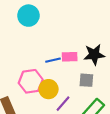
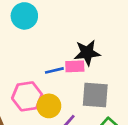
black star: (94, 55) -> (87, 53), moved
gray square: (86, 80) -> (95, 95), size x1.5

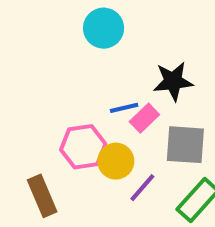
cyan circle: (24, 16) -> (104, 28), moved
pink rectangle: (75, 66) -> (144, 118), moved, turned -42

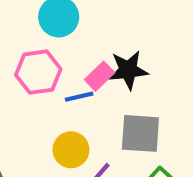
pink rectangle: (144, 118) -> (100, 76), moved
pink hexagon: (83, 147) -> (38, 72), moved

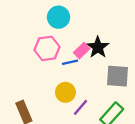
black star: (128, 70) -> (98, 47), turned -30
gray square: (140, 133) -> (117, 76), moved

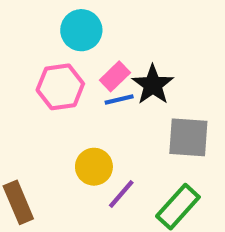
pink rectangle: (82, 51) -> (115, 76), moved
blue line: (70, 62) -> (119, 99), moved

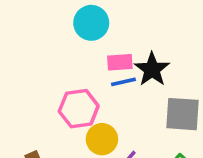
pink rectangle: (115, 76) -> (120, 62), turned 40
pink hexagon: (60, 87) -> (79, 109), moved

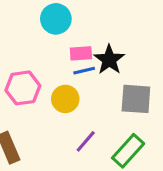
pink hexagon: (79, 109) -> (23, 88), moved
yellow circle: (102, 139) -> (65, 99), moved

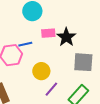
blue line: (84, 71) -> (25, 44), moved
yellow circle: (65, 99) -> (41, 71), moved

